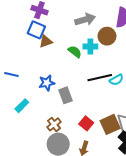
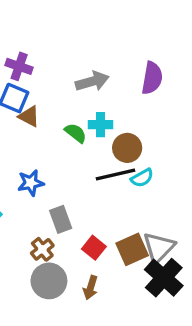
brown circle: (107, 36) -> (127, 148), moved
brown triangle: (46, 41) -> (29, 116), turned 48
gray rectangle: (65, 95) -> (61, 219), moved

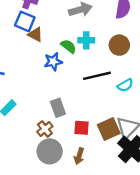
brown circle: (127, 148) -> (119, 45), moved
cyan semicircle: (142, 178) -> (125, 85), moved
blue star: (31, 183) -> (53, 62), moved
red square: (94, 248) -> (82, 128), turned -35

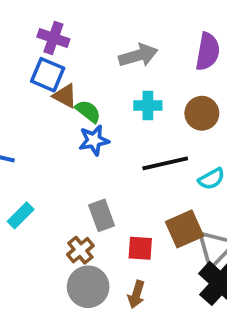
green semicircle: (69, 46) -> (88, 111), moved
brown square: (109, 129) -> (184, 229), moved

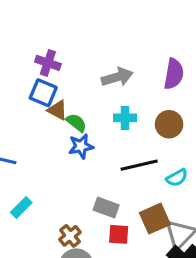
gray rectangle: (102, 215) -> (106, 208), moved, turned -50

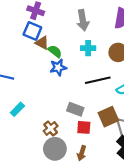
gray arrow: (117, 77) -> (83, 20), turned 96

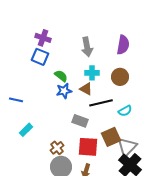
brown triangle: (42, 43) -> (86, 89), moved
gray rectangle: (75, 109) -> (80, 121), moved
red square: (84, 127) -> (88, 147), size x1.5

